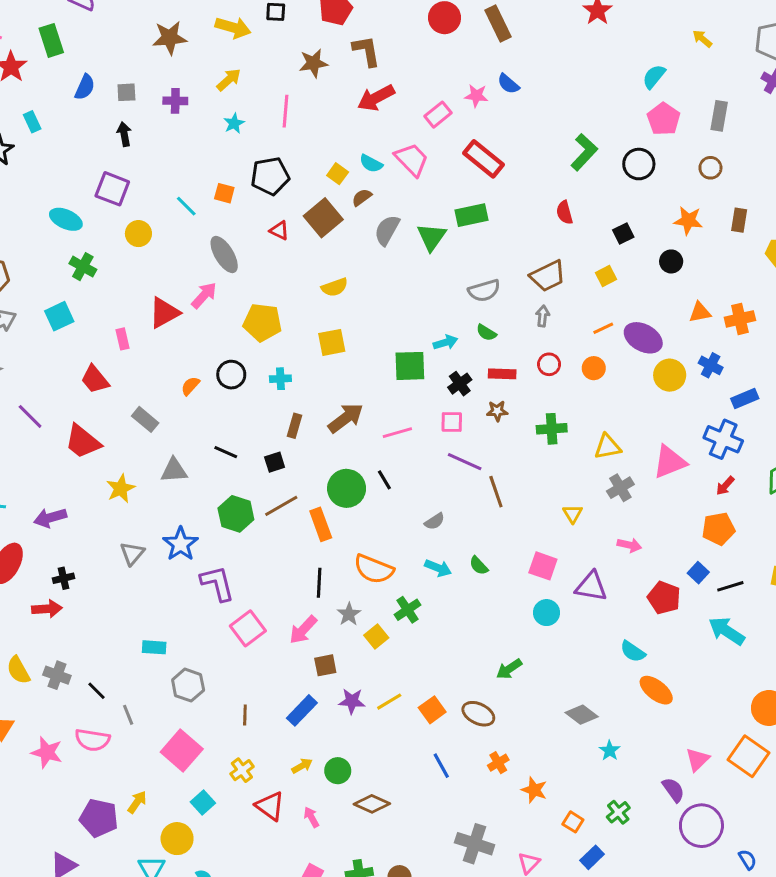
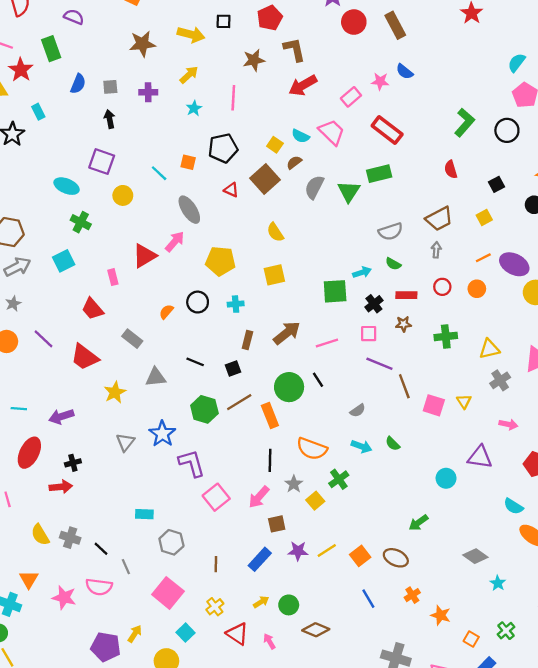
yellow semicircle: (335, 287) -> (275, 232), turned 78
pink square: (543, 566) -> (434, 405), moved

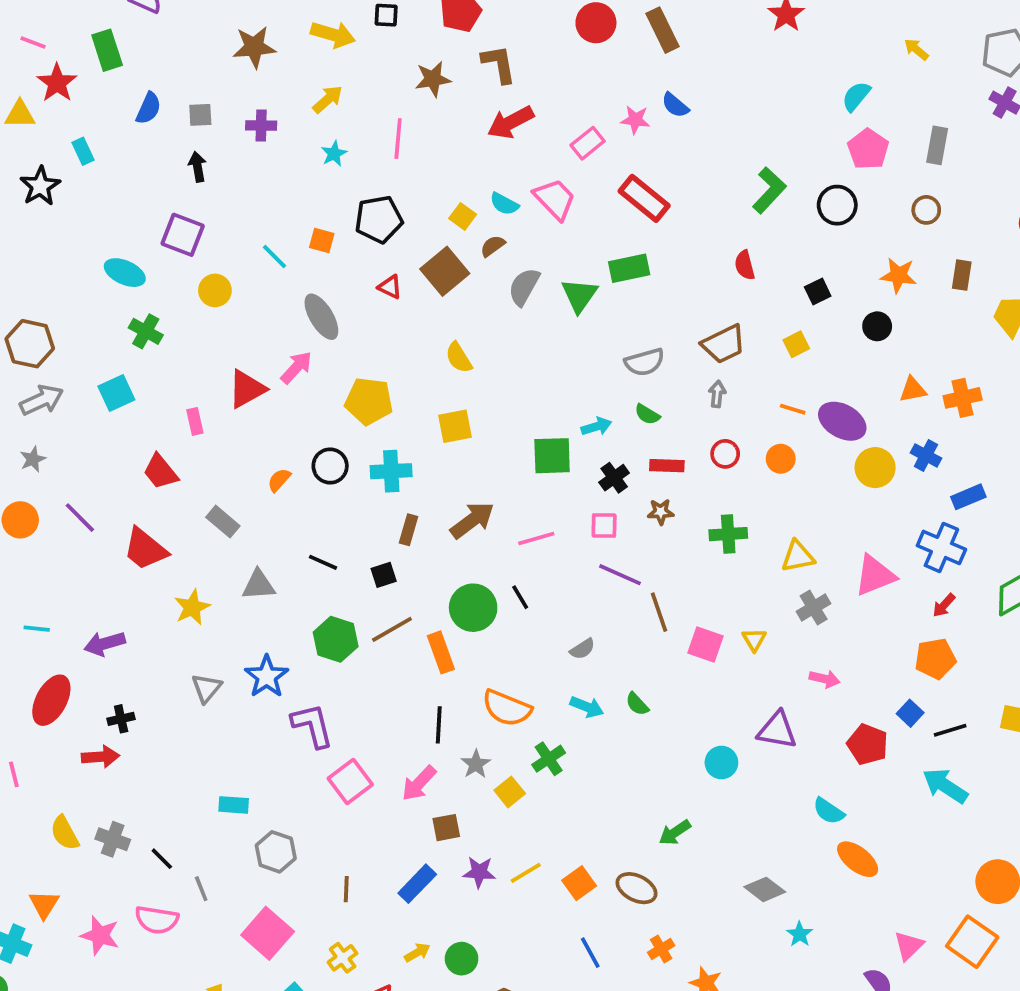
orange line: (483, 258) -> (793, 409), turned 42
cyan cross: (236, 304) -> (391, 471), size x1.5

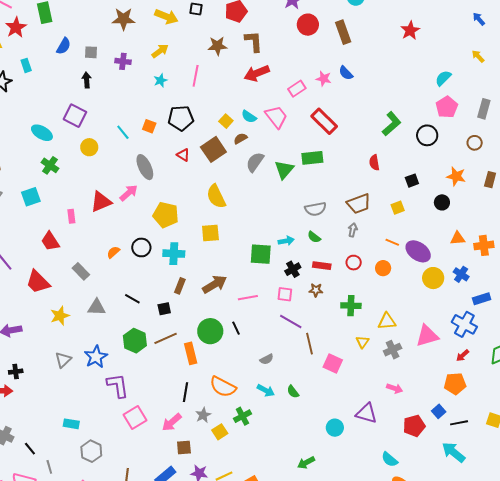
yellow semicircle: (459, 358) -> (216, 196), size x1.4
yellow triangle: (754, 640) -> (362, 342), moved
red pentagon: (868, 744) -> (414, 426), turned 30

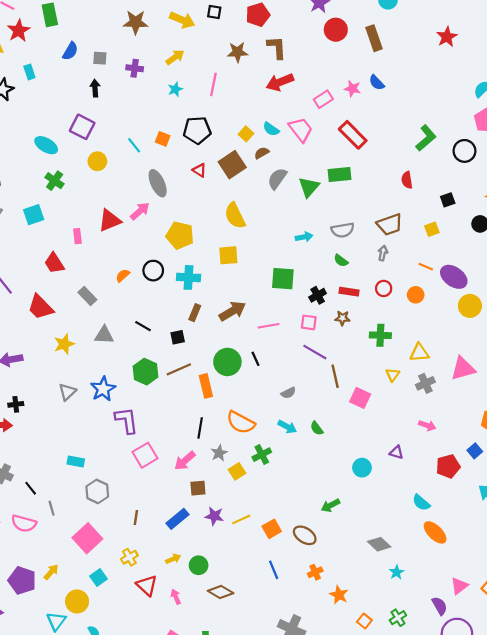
cyan arrow: (286, 241) -> (304, 237), moved
purple triangle: (366, 413) -> (396, 452), size x0.6

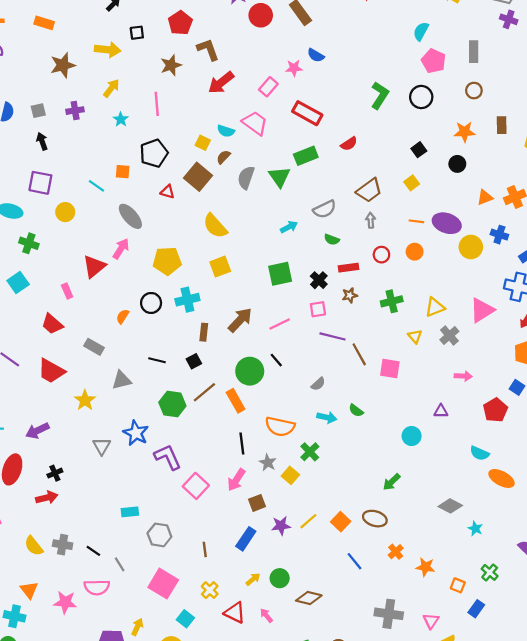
red semicircle: (407, 180) -> (349, 144), moved, turned -98

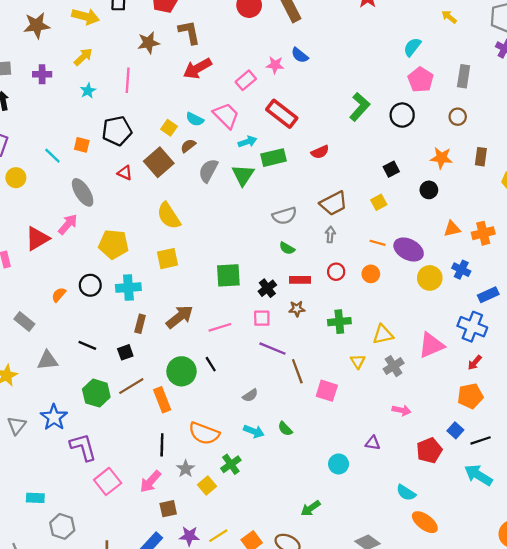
cyan arrow: (289, 227) -> (247, 142), moved

